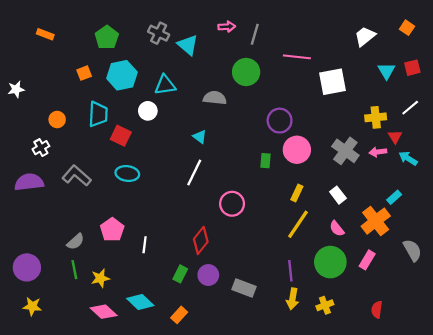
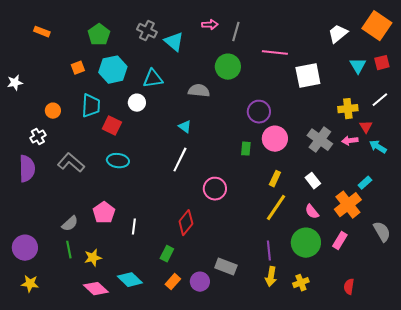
orange square: (407, 28) -> (377, 26), size x2.0
purple semicircle: (29, 182) -> (27, 169), turned 96
purple circle: (208, 275) -> (200, 282), moved
orange rectangle: (179, 315) -> (173, 282), moved

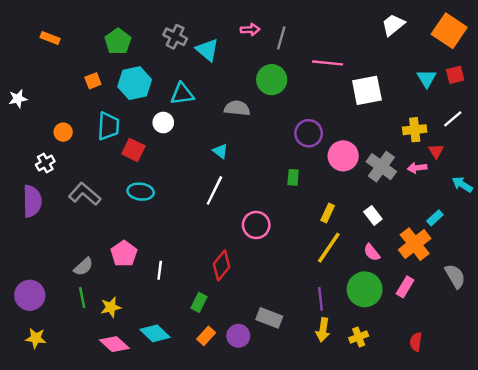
white trapezoid: (338, 34) -> (393, 25), moved
pink circle: (275, 139) -> (343, 156), moved
cyan arrow: (378, 147) -> (462, 184), moved

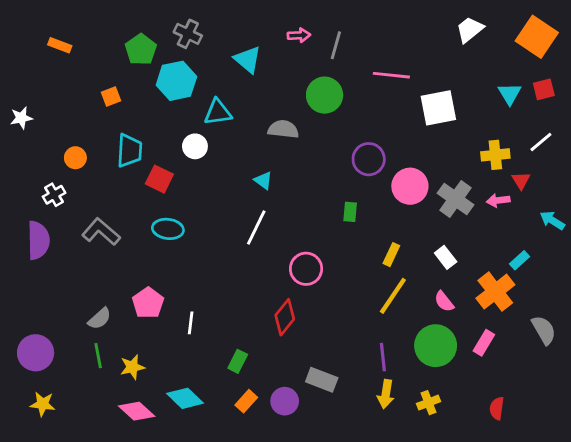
gray cross: (175, 37) -> (188, 34), moved
cyan hexagon: (135, 83) -> (176, 81), moved
red diamond: (222, 265) -> (285, 317), moved

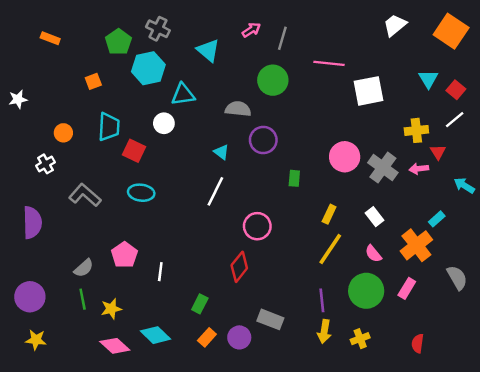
pink arrow: (299, 35) -> (251, 30), turned -30
red square: (544, 89) -> (456, 90), moved, turned -36
purple circle: (369, 159) -> (263, 140), moved
purple semicircle: (38, 240) -> (32, 223), moved

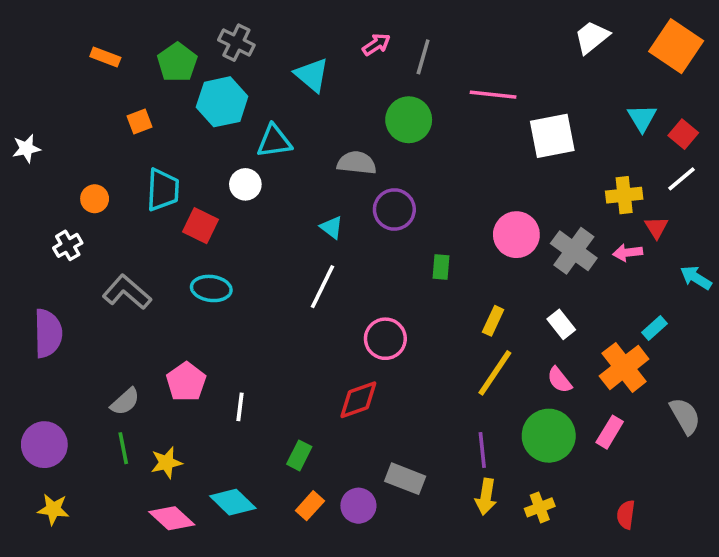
orange rectangle: (50, 38) -> (105, 57), moved
red diamond: (239, 267) -> (358, 400), turned 32

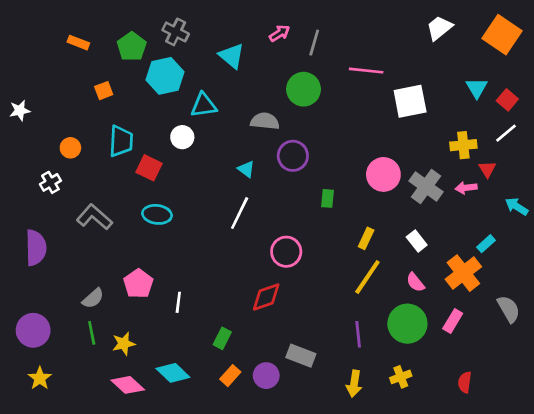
yellow arrow: (486, 497) -> (354, 384), moved
yellow star: (53, 509) -> (40, 378), turned 30

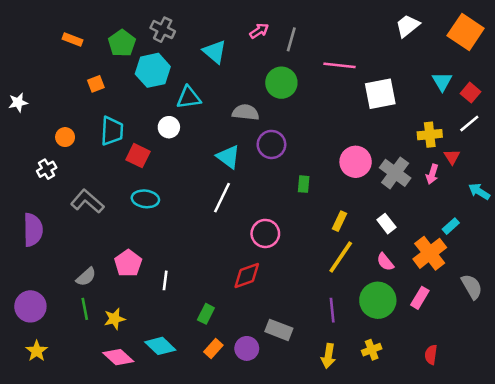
cyan triangle: (246, 169) -> (228, 157), size x1.5
pink arrow: (466, 188) -> (432, 174), turned -66

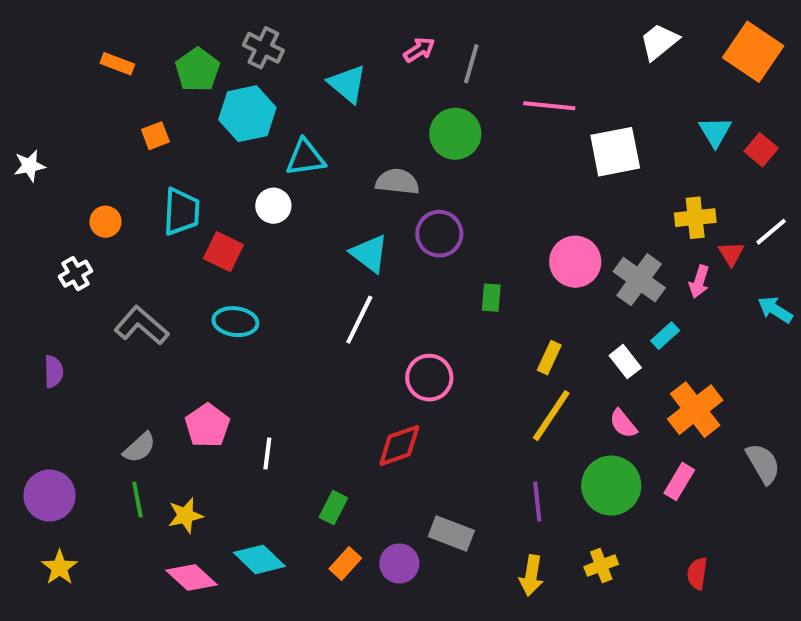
white line: (469, 123) -> (771, 232), moved
cyan rectangle: (451, 226) -> (665, 336), moved
purple semicircle: (33, 230) -> (54, 372), size x0.6

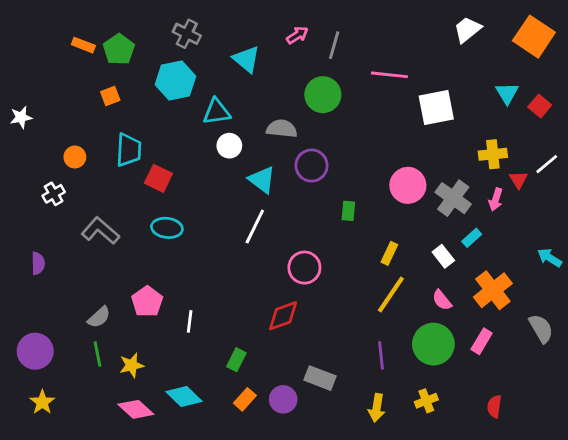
green pentagon: (197, 70) -> (119, 49), moved
white circle: (273, 206) -> (229, 146), moved
cyan arrow: (775, 310) -> (550, 258), moved

